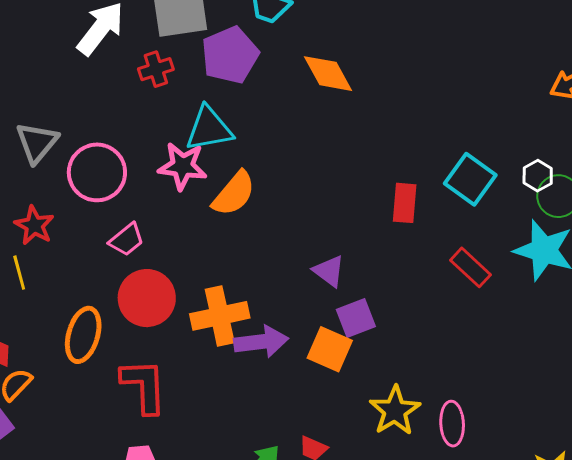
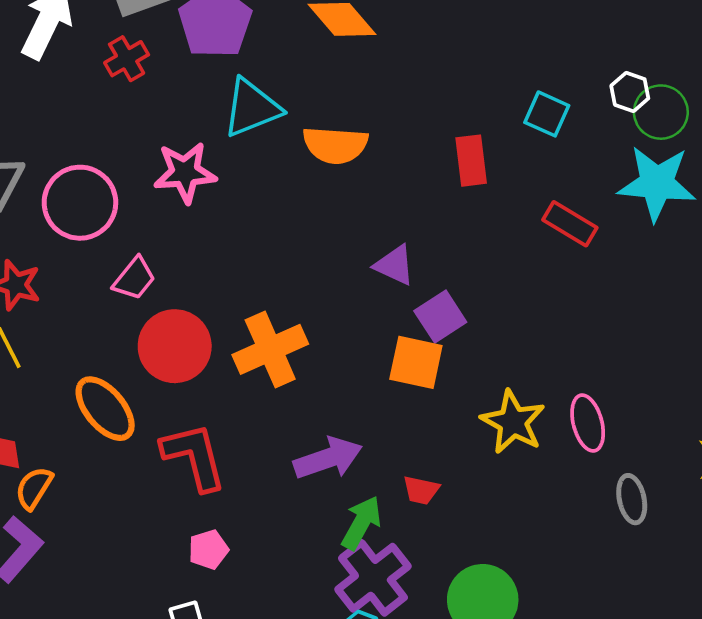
cyan triangle: (209, 129) -> (252, 108), moved
cyan square: (470, 179) -> (547, 114), size x0.7
orange semicircle: (234, 194) -> (335, 145), moved, turned 66
orange ellipse: (83, 335) -> (105, 409), turned -44
purple arrow: (261, 342) -> (328, 458), moved

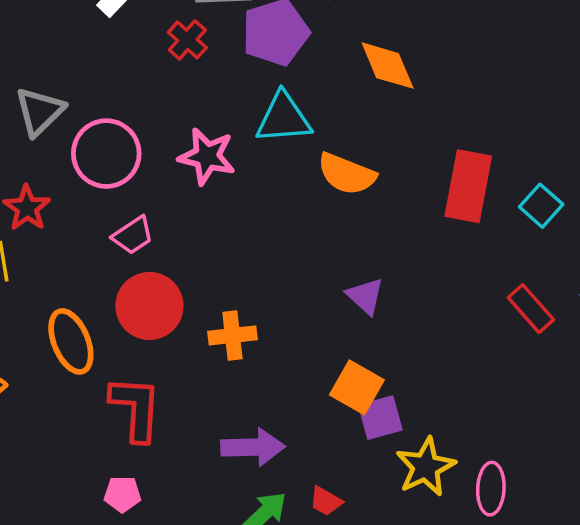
red cross: (127, 59) -> (187, 40), turned -36
red rectangle: (471, 161) -> (468, 186), moved, size x1.5
purple square: (440, 317) -> (380, 418), moved
orange cross: (270, 349) -> (232, 335), size x0.7

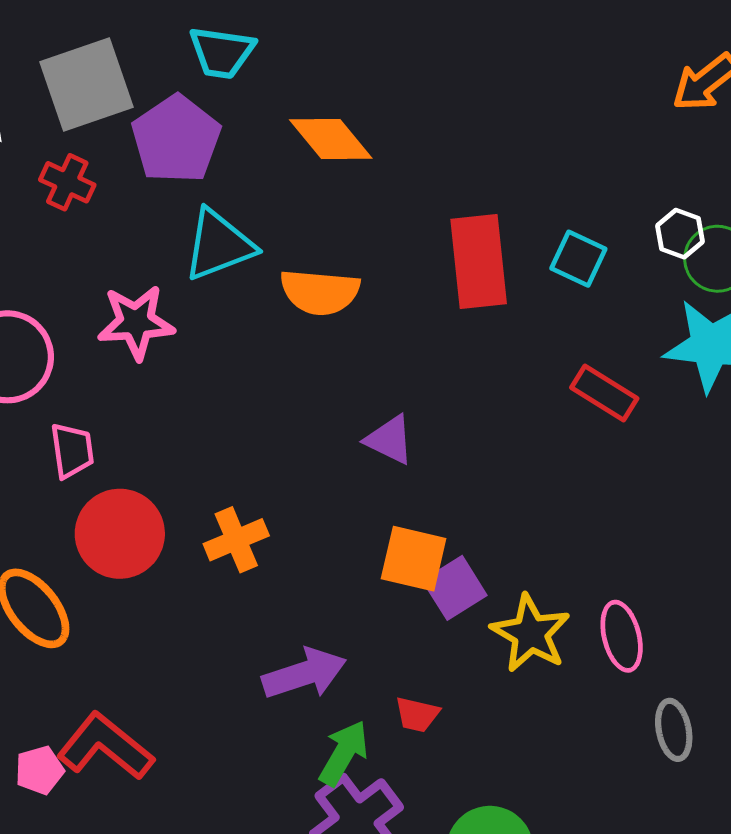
pink trapezoid: (133, 235) -> (72, 451), turned -48
red L-shape: (136, 408) -> (105, 747), moved, turned -38
pink pentagon: (122, 494) -> (39, 770), moved

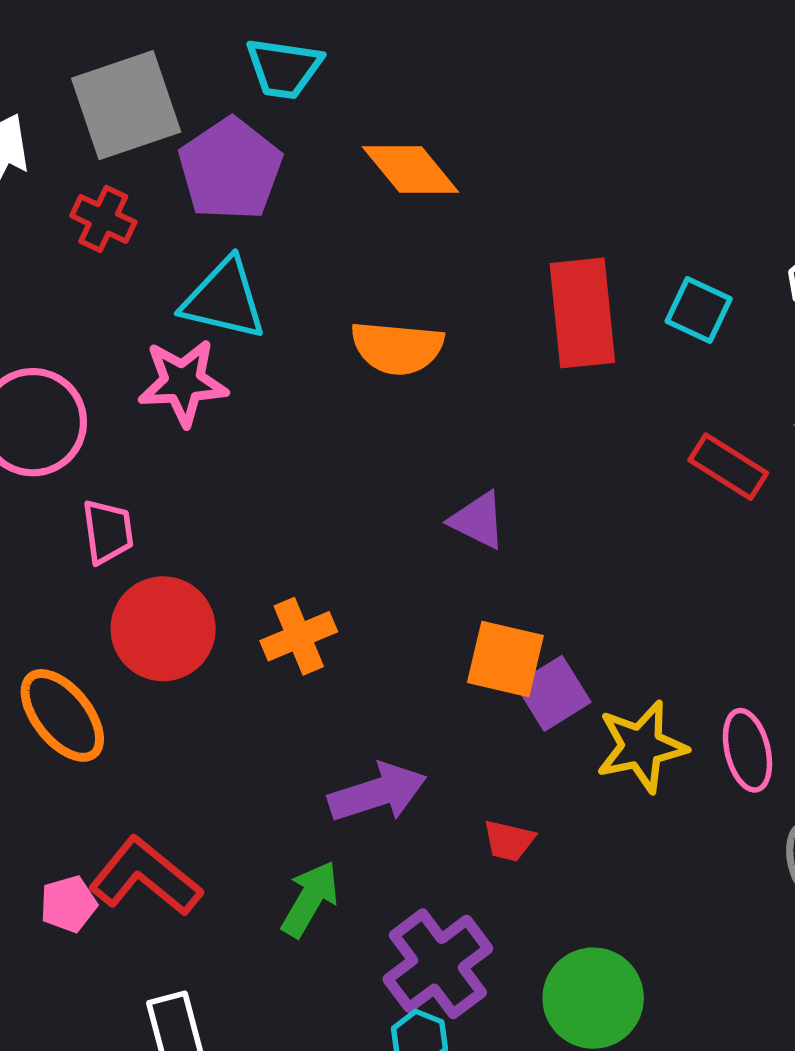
cyan triangle: (219, 245) -> (224, 299), moved, turned 34
yellow star: (531, 633) -> (641, 747), turned 30
green arrow: (344, 753) -> (310, 899), moved

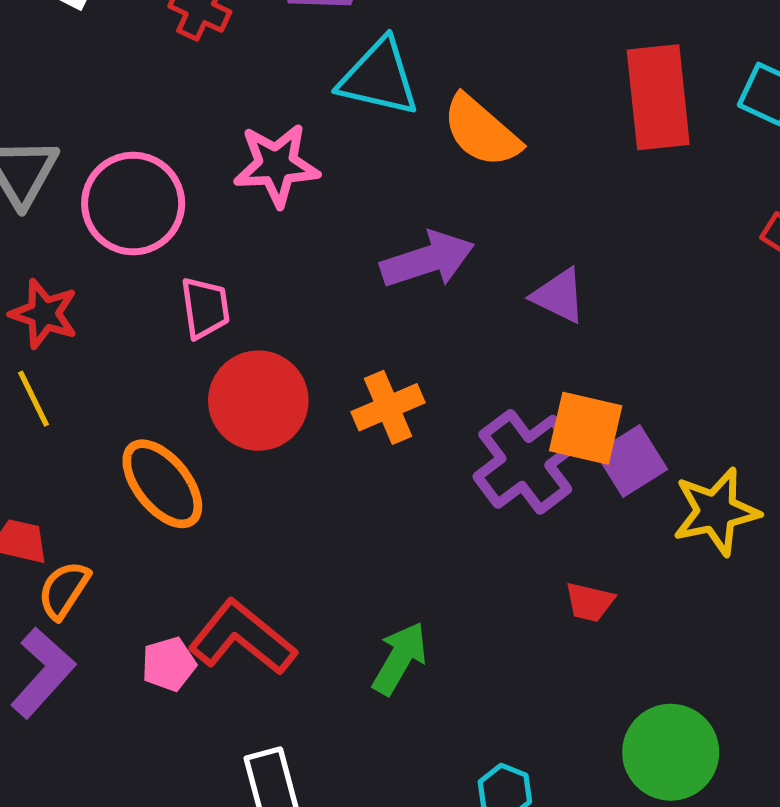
cyan triangle: (224, 299) -> (379, 78), moved
orange semicircle: (397, 348) -> (481, 131), turned 36
purple arrow: (377, 793) -> (427, 260), moved
purple cross: (438, 964) -> (525, 462), moved

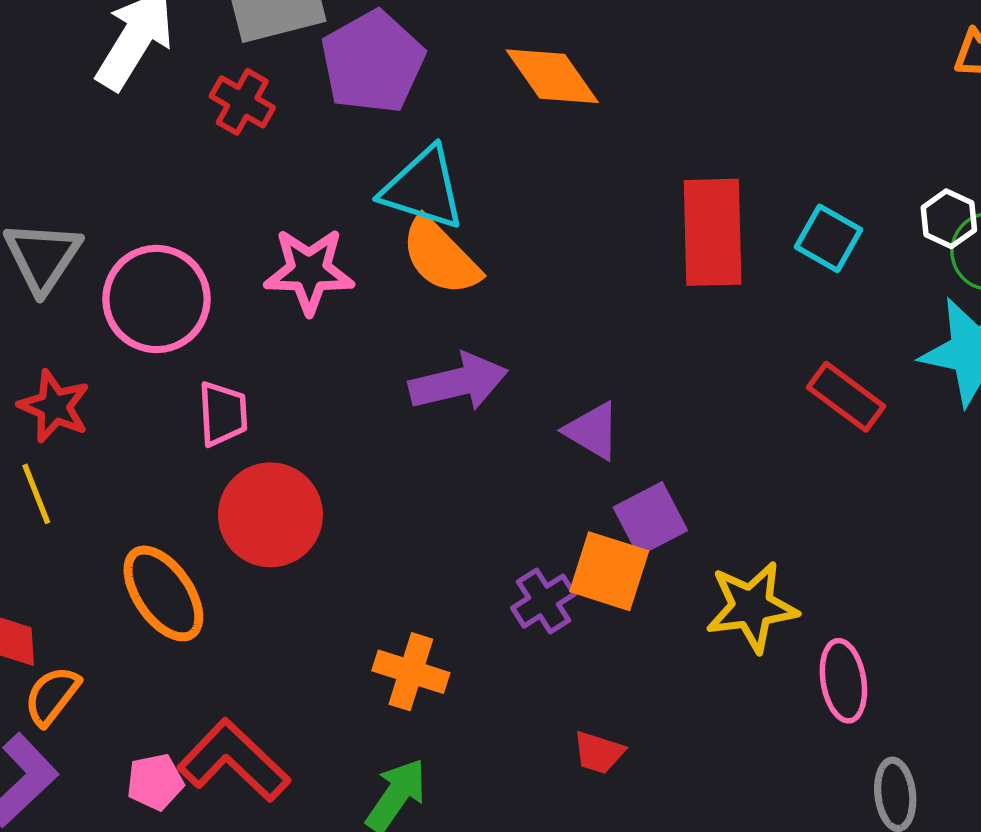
orange semicircle: (481, 131) -> (440, 256), moved
orange cross: (388, 407) -> (411, 672), moved, turned 36
purple square: (631, 461) -> (650, 519), moved
purple cross: (525, 462) -> (544, 601), size x0.6
yellow star: (716, 512) -> (752, 607), moved

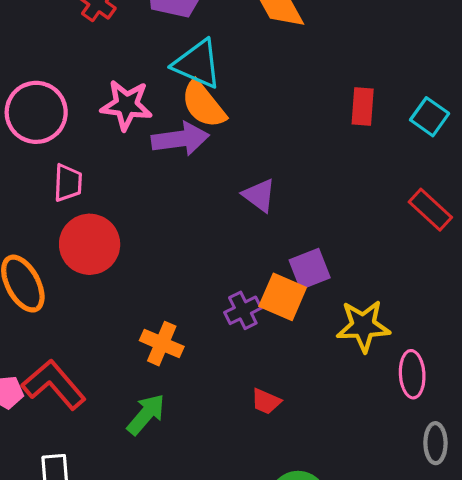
red rectangle: (713, 232) -> (363, 106), size x0.6
purple arrow: (458, 382) -> (180, 139), moved
purple triangle: (592, 431) -> (259, 195), moved

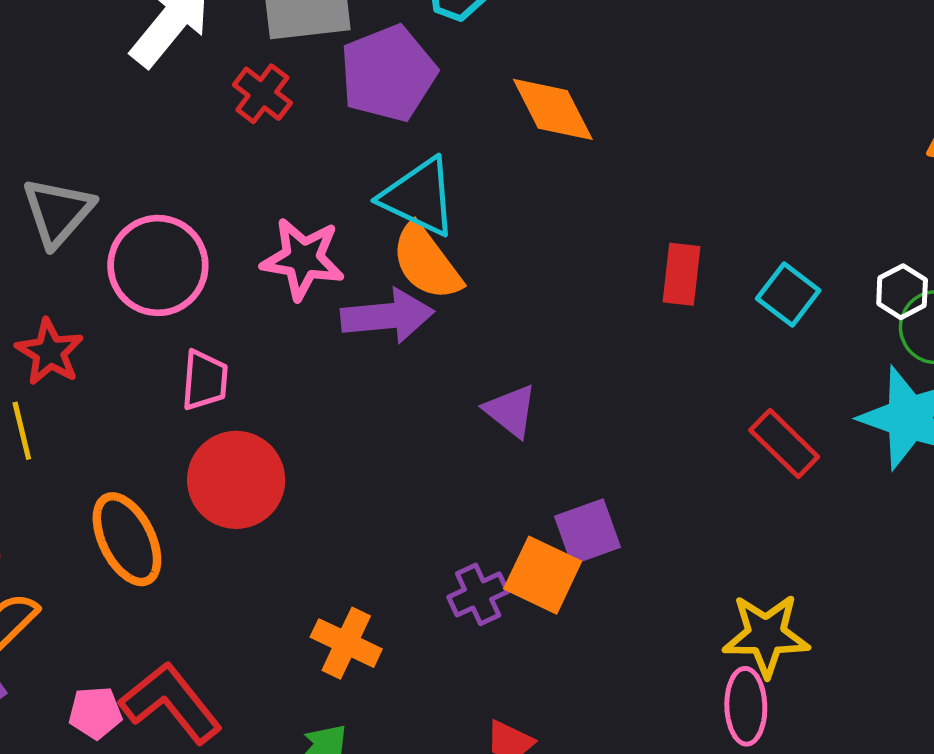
yellow star: (363, 326) -> (766, 635), moved

